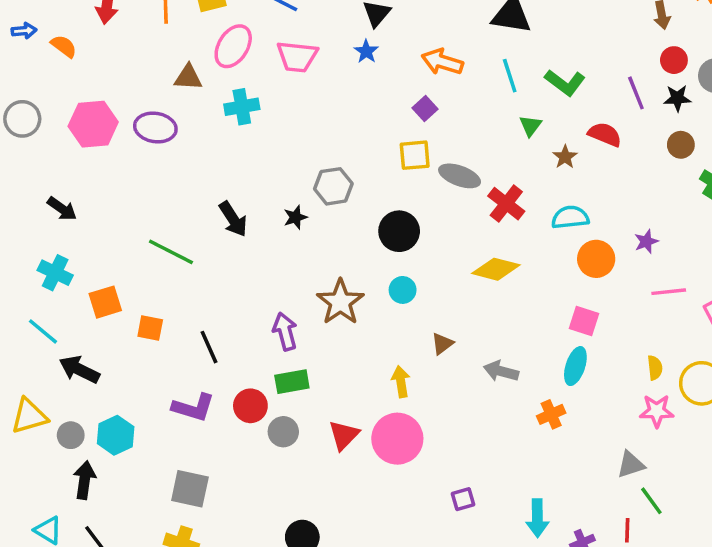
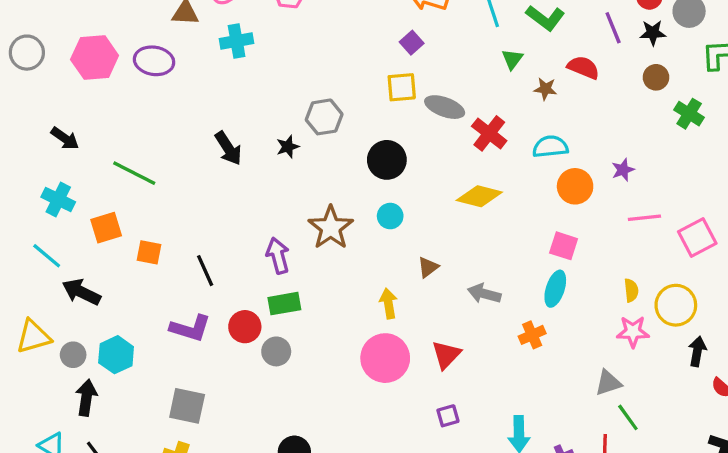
brown star: (565, 157) -> (545, 89), turned -30
green line: (171, 252) -> (134, 173), moved
red triangle: (344, 435) -> (446, 355), moved

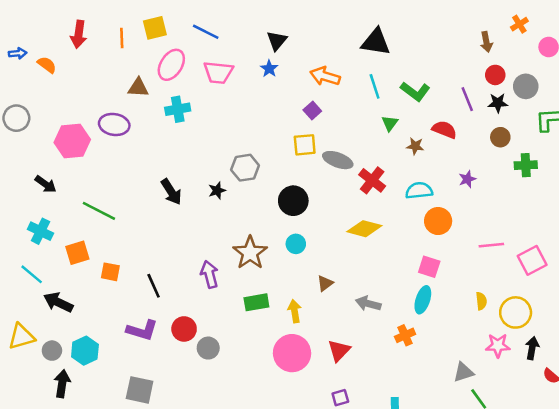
pink hexagon: (95, 58) -> (72, 141), moved
green cross: (689, 114) -> (526, 165), turned -35
purple star: (623, 170) -> (467, 179), moved
green rectangle: (284, 304) -> (256, 302), moved
pink star: (633, 332) -> (498, 345), moved

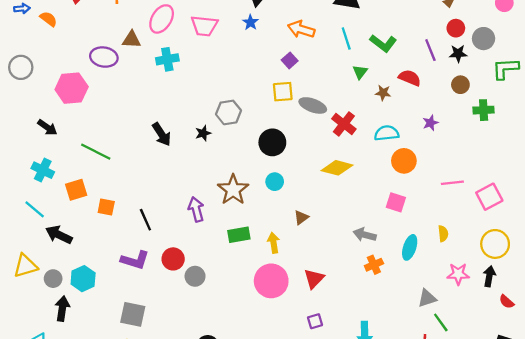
purple ellipse: (114, 124) -> (104, 57), moved
cyan ellipse: (423, 300) -> (410, 247), moved
gray arrow: (368, 304) -> (365, 235), moved
yellow circle: (516, 312) -> (495, 244), moved

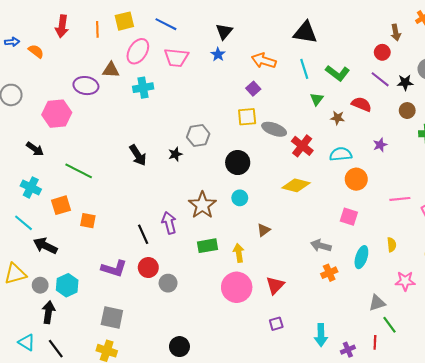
red circle: (456, 28) -> (382, 52), moved
purple line: (430, 50) -> (380, 79), turned -30
black line: (145, 220) -> (143, 234), moved

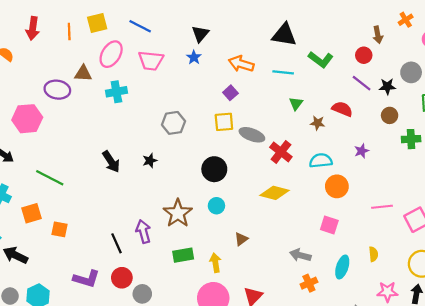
cyan line: (304, 69) -> (283, 72), turned -66
green L-shape: (338, 73) -> (321, 60), moved
gray hexagon: (198, 135) -> (173, 123), moved

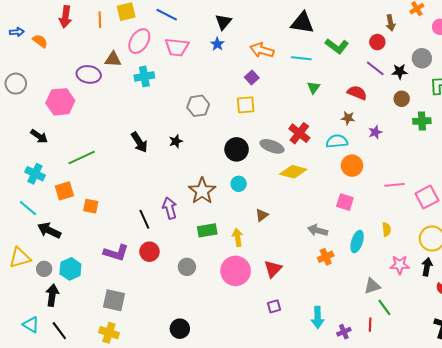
brown star: (318, 123) -> (348, 118), moved
gray ellipse: (252, 135) -> (272, 146), moved
green line: (50, 178) -> (82, 157), turned -52
gray circle: (142, 294) -> (187, 267), moved

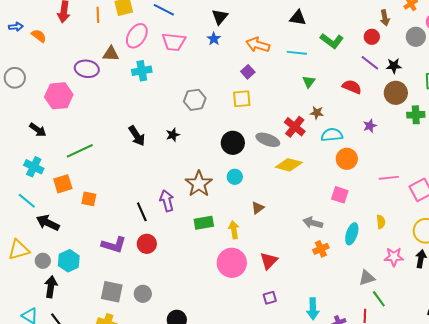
black triangle: (302, 23) -> (298, 18), size x0.7
gray circle: (422, 58) -> (416, 37), moved
brown circle: (402, 99) -> (396, 93), size x1.5
brown star: (348, 118) -> (317, 113), moved
gray circle: (187, 267) -> (143, 294), moved

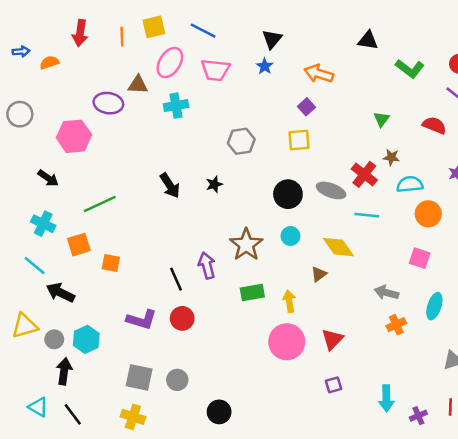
orange semicircle: (39, 36) -> (49, 63), turned -56
cyan line: (297, 53) -> (367, 215), moved
yellow diamond: (289, 165) -> (338, 247), moved, turned 40

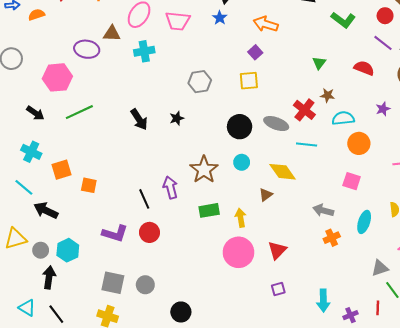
green line: (100, 204) -> (79, 112), moved

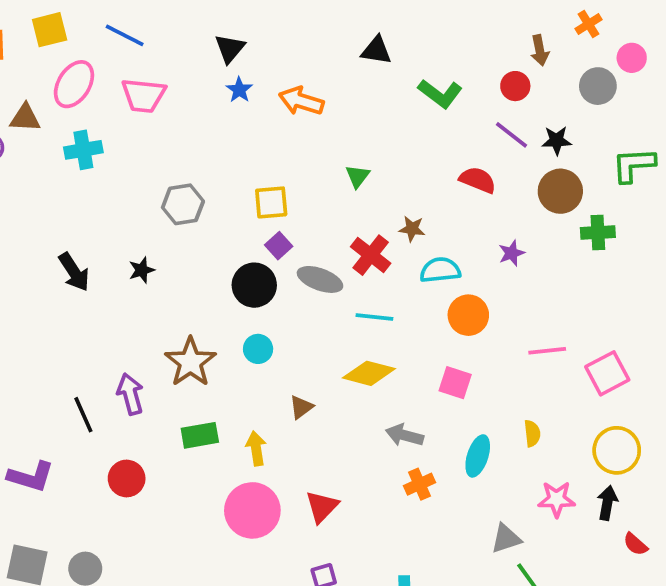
blue star: (220, 18) -> (239, 90), moved
purple square: (255, 52) -> (279, 246), moved
green triangle: (319, 63) -> (358, 176), moved
yellow diamond: (282, 172) -> (369, 373), moved, turned -40
red circle: (149, 232) -> (127, 478), moved

